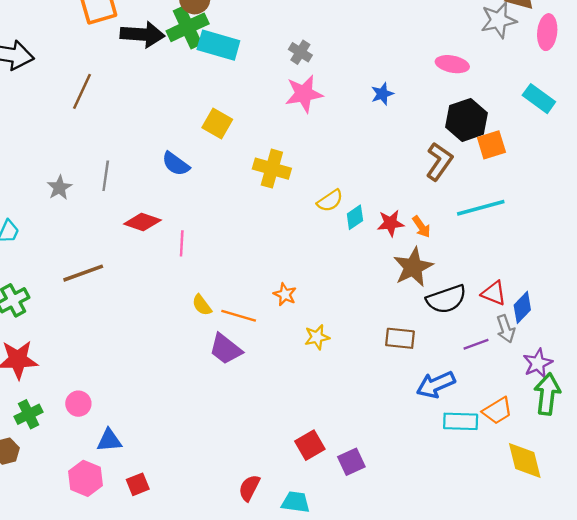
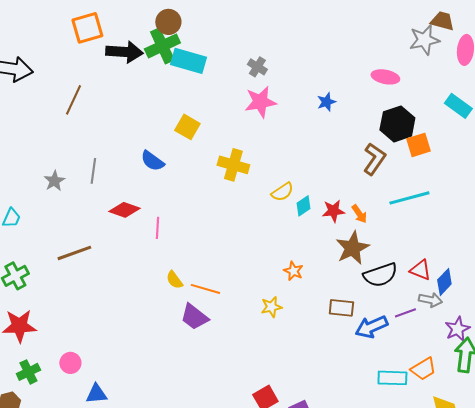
orange star: (285, 294) -> (293, 271), moved
gray arrow: (506, 329) -> (430, 300), turned -60
blue arrow: (436, 385) -> (371, 327), moved

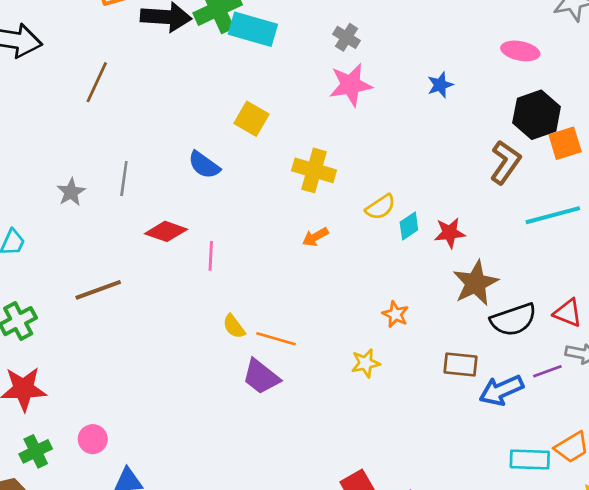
orange arrow: (359, 214) -> (315, 237), moved, turned 96

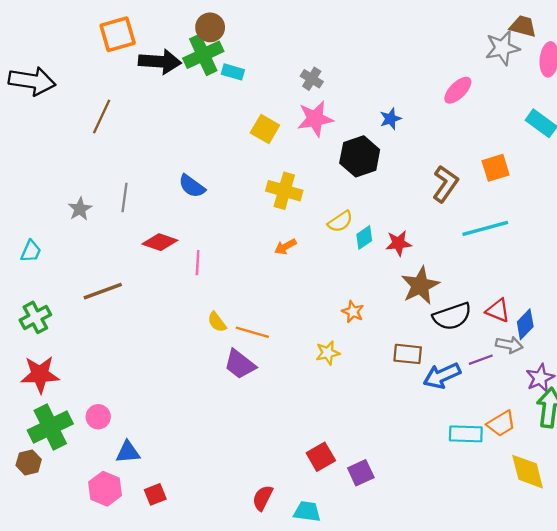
cyan rectangle: (253, 29) -> (233, 72), size x0.6
pink ellipse: (520, 51) -> (458, 90), turned -56
black hexagon: (537, 115) -> (360, 156), moved
yellow square: (252, 119) -> (265, 129), moved
green cross: (36, 451) -> (50, 427), size x1.6

